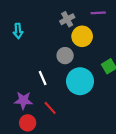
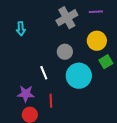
gray cross: (67, 19) -> (67, 18), size x1.5
yellow circle: (82, 36) -> (97, 41), moved
red line: (50, 108) -> (51, 101), turned 40

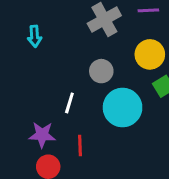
white line: (44, 73) -> (69, 103), turned 40

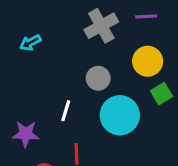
cyan arrow: (35, 36) -> (30, 43), turned 65
purple star: (42, 135) -> (26, 134), moved

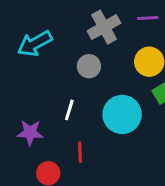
cyan arrow: (30, 43) -> (35, 44), size x1.6
gray circle: (98, 78) -> (89, 66), moved

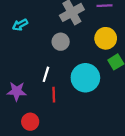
cyan arrow: (35, 44) -> (20, 25), size x0.6
red line: (80, 152) -> (54, 95), moved

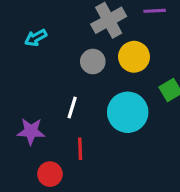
yellow circle: (106, 38) -> (134, 57), moved
red line: (54, 95) -> (80, 149), moved

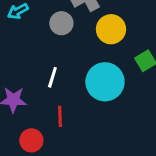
gray circle: (93, 62) -> (61, 23), moved

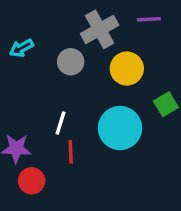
red line: (60, 116) -> (71, 152), moved
red circle: (31, 140) -> (32, 181), moved

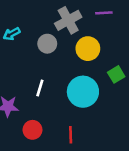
red line: (71, 152) -> (71, 135), moved
red circle: (32, 181) -> (32, 130), moved

